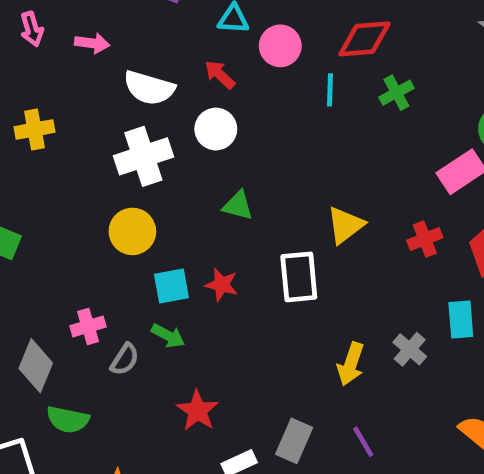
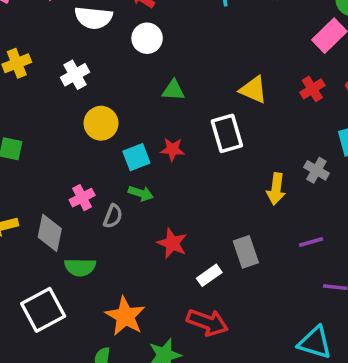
white cross: (143, 156) -> (75, 75), moved, size x0.7
yellow triangle: (345, 225) -> (253, 90), turned -48
gray rectangle: (294, 441) -> (246, 252), turned -32
purple line: (363, 442) -> (311, 242), moved, turned -65

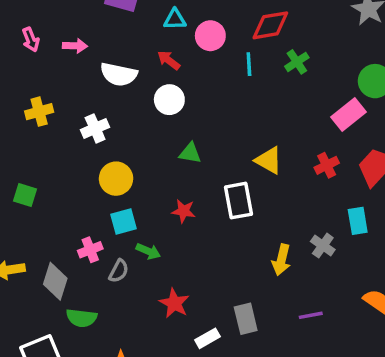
cyan square: (136, 157) -> (123, 222), moved

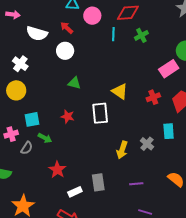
white cross: (95, 128) -> (20, 64), turned -35
yellow circle: (116, 179) -> (16, 90), moved

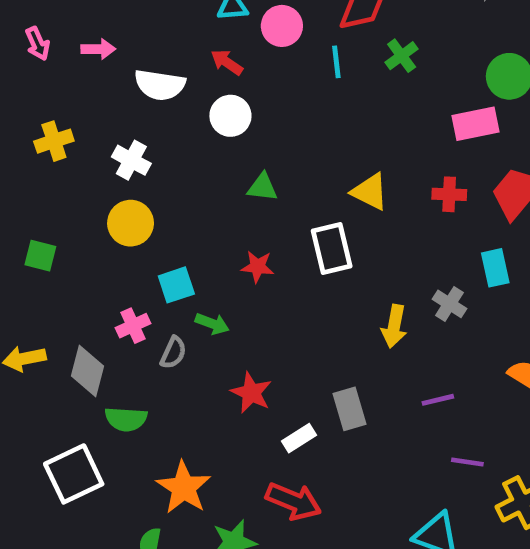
pink rectangle: (169, 69) -> (475, 124), turned 30
red cross: (153, 97) -> (449, 194), turned 32

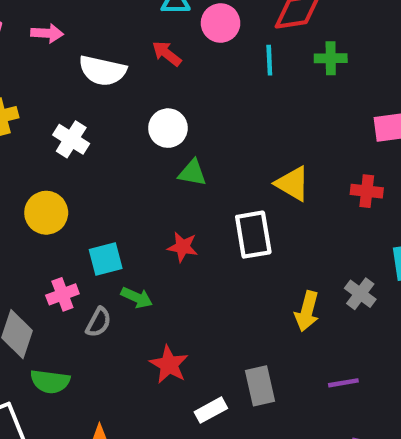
green cross: (402, 56) -> (331, 58), turned 32
white circle: (230, 116) -> (168, 128), moved
yellow circle: (131, 223) -> (46, 213), moved

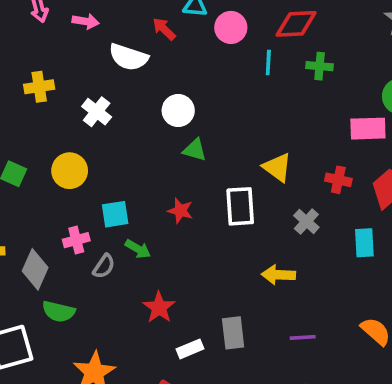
red arrow: (167, 54) -> (164, 29), moved
gray cross: (360, 294) -> (306, 221), moved
yellow arrow: (307, 311) -> (278, 275), turned 72

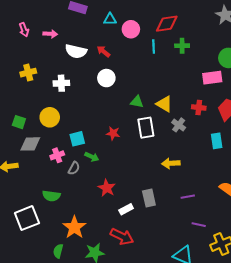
red arrow: (164, 29) -> (103, 51), moved
white cross: (97, 112) -> (61, 83), turned -35
green triangle: (195, 150) -> (137, 102), moved
gray cross: (306, 221) -> (179, 125), moved
gray diamond: (35, 269) -> (30, 144), moved, turned 70

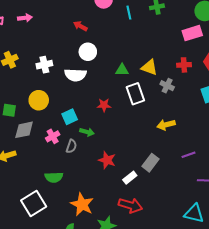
white semicircle: (76, 51) -> (75, 75), moved
gray rectangle: (149, 198) -> (150, 163), turned 60

